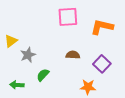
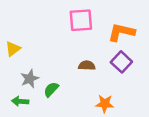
gray star: (28, 55) -> (30, 79), moved
purple square: (102, 64) -> (121, 62), moved

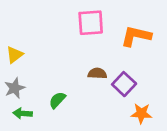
purple square: (121, 62) -> (124, 84), moved
gray star: (30, 79) -> (15, 88), moved
orange star: (105, 104) -> (141, 113), moved

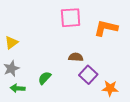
purple square: (124, 84) -> (88, 75), moved

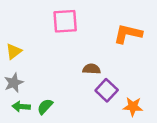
pink square: (71, 18) -> (65, 21), moved
green semicircle: (45, 78) -> (45, 107), moved

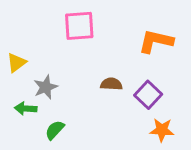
gray star: (14, 83) -> (46, 87), moved
purple square: (107, 90) -> (148, 95), moved
green arrow: (21, 107) -> (26, 109), moved

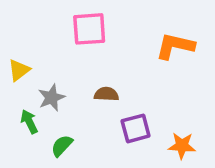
brown semicircle: (111, 84) -> (106, 94), moved
purple square: (148, 95) -> (136, 128), moved, turned 32
green arrow: (26, 109) -> (29, 122), turned 60

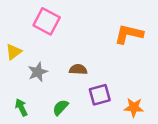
pink square: (89, 29) -> (47, 21), moved, turned 32
green arrow: (29, 122) -> (21, 107), moved
green semicircle: (62, 146) -> (60, 107), moved

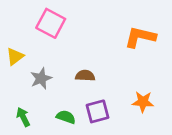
purple square: (100, 95) -> (98, 111), moved
green semicircle: (60, 107) -> (66, 117), turned 66
orange star: (134, 107) -> (143, 102), moved

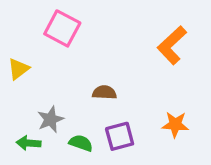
orange L-shape: (140, 37) -> (172, 45), turned -56
gray star: (41, 78) -> (50, 119), moved
green arrow: (23, 117) -> (29, 143), turned -60

